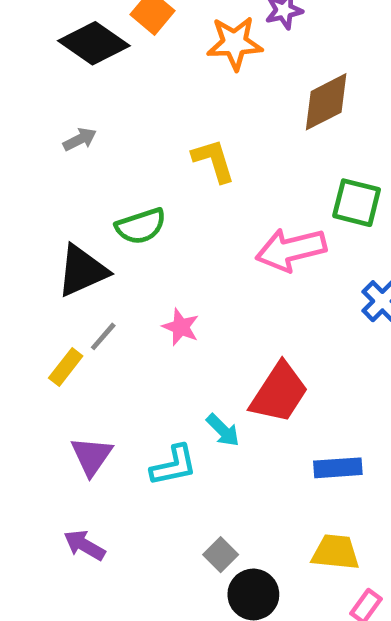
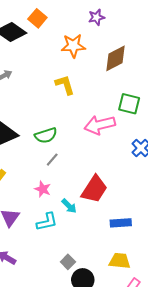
orange star: (235, 43) -> (73, 46), moved
green semicircle: (141, 226) -> (46, 135), moved
pink star: (181, 327) -> (43, 189), moved
gray line: (103, 336) -> (52, 160), moved

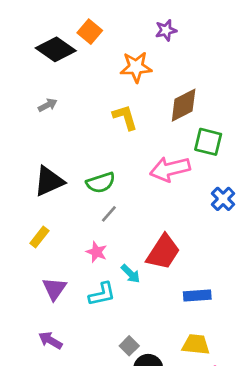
brown diamond: (115, 58) -> (184, 105), moved

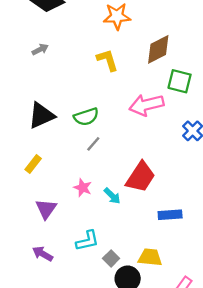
pink star: (97, 252) -> (83, 188), moved
cyan L-shape: (102, 294) -> (87, 241), moved
yellow trapezoid: (196, 344) -> (150, 257), moved

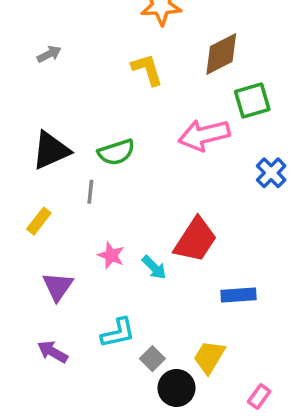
green square: (180, 81) -> (252, 101), turned -30
gray line: (93, 144) -> (90, 192), moved, turned -35
yellow trapezoid: (150, 257) -> (209, 357), turned -65

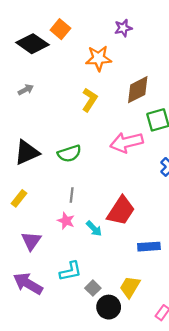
yellow L-shape: (147, 70) -> (90, 100), turned 50
gray line: (90, 192) -> (72, 195), moved
purple arrow: (53, 352) -> (28, 284), size x1.5

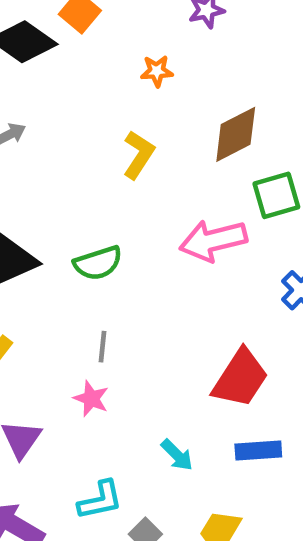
orange star: (99, 58) -> (157, 71), size x0.6
red trapezoid: (121, 211) -> (240, 378), moved
cyan arrow: (94, 229) -> (177, 455), moved

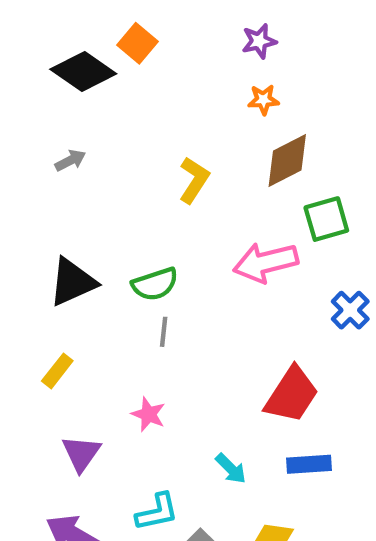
orange star: (157, 71) -> (263, 100), moved
gray line: (102, 347) -> (164, 332), moved

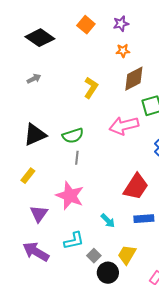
orange square: (138, 43) -> (86, 25), moved
pink star: (148, 414) -> (70, 196), size x1.8

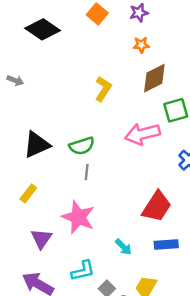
gray arrow: (34, 79) -> (15, 80), moved, turned 48

